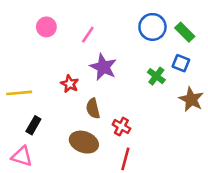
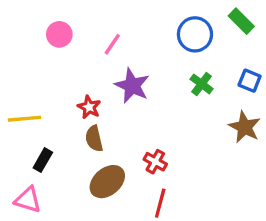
green rectangle: (185, 32) -> (241, 21), moved
blue square: (181, 63) -> (250, 81), moved
green cross: (156, 76) -> (202, 84), moved
brown semicircle: (93, 108) -> (94, 139), moved
brown ellipse: (84, 142) -> (107, 182), turned -60

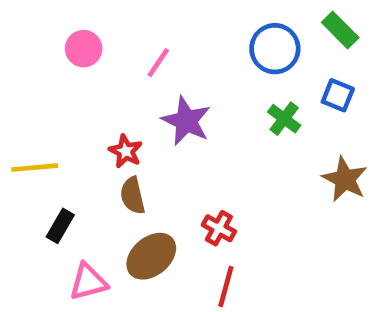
blue square: (250, 81) -> (338, 95), moved
pink triangle: (28, 200) -> (88, 282), moved, turned -32

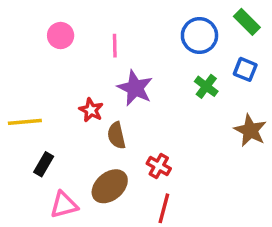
pink line: (158, 63) -> (115, 46), turned -35
brown semicircle: (133, 196) -> (116, 135), moved

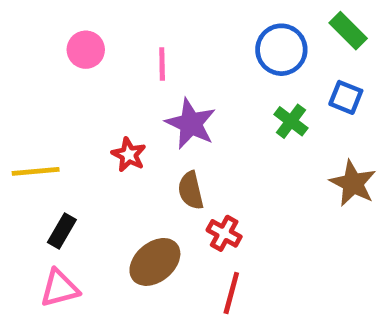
brown semicircle: (116, 135) -> (191, 190), moved
pink triangle: (64, 205) -> (60, 288), moved

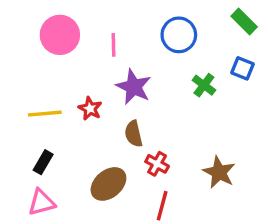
pink circle: (86, 50) -> (60, 35), size x1.5
blue circle: (281, 50) -> (179, 35), moved
yellow line: (36, 171) -> (45, 114), moved
brown star: (353, 183) -> (219, 172), moved

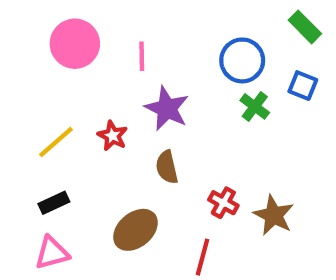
blue circle: (179, 35) -> (242, 60), moved
yellow line: (45, 114) -> (56, 142), turned -36
black rectangle: (43, 162) -> (54, 203), turned 35
red cross: (157, 164) -> (223, 203), moved

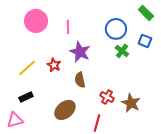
pink triangle: (52, 253) -> (15, 120), moved

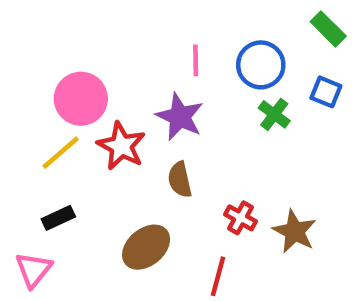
pink circle: (36, 21) -> (81, 99), moved
pink line: (68, 27) -> (196, 60), moved
red star: (54, 65) -> (121, 146), size x1.5
pink triangle: (15, 120) -> (34, 270), turned -36

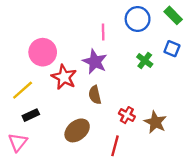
blue circle: (261, 65) -> (138, 19), moved
yellow line: (61, 153) -> (23, 90), moved

